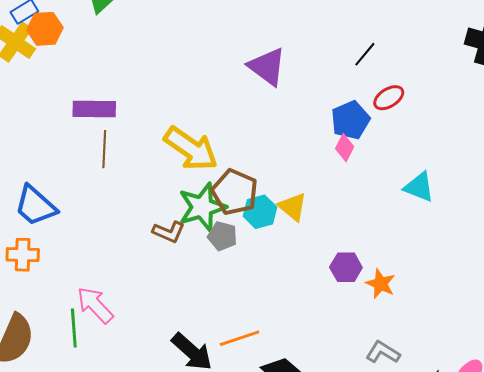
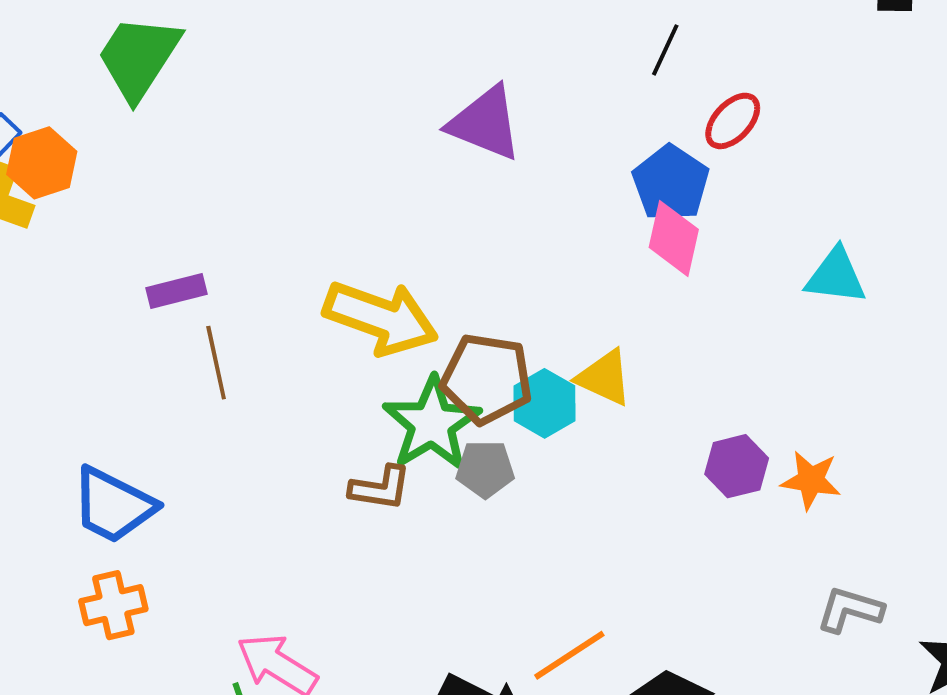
purple rectangle: (94, 109) -> (176, 291), size x0.7
pink diamond: (345, 148) -> (674, 238), size x1.4

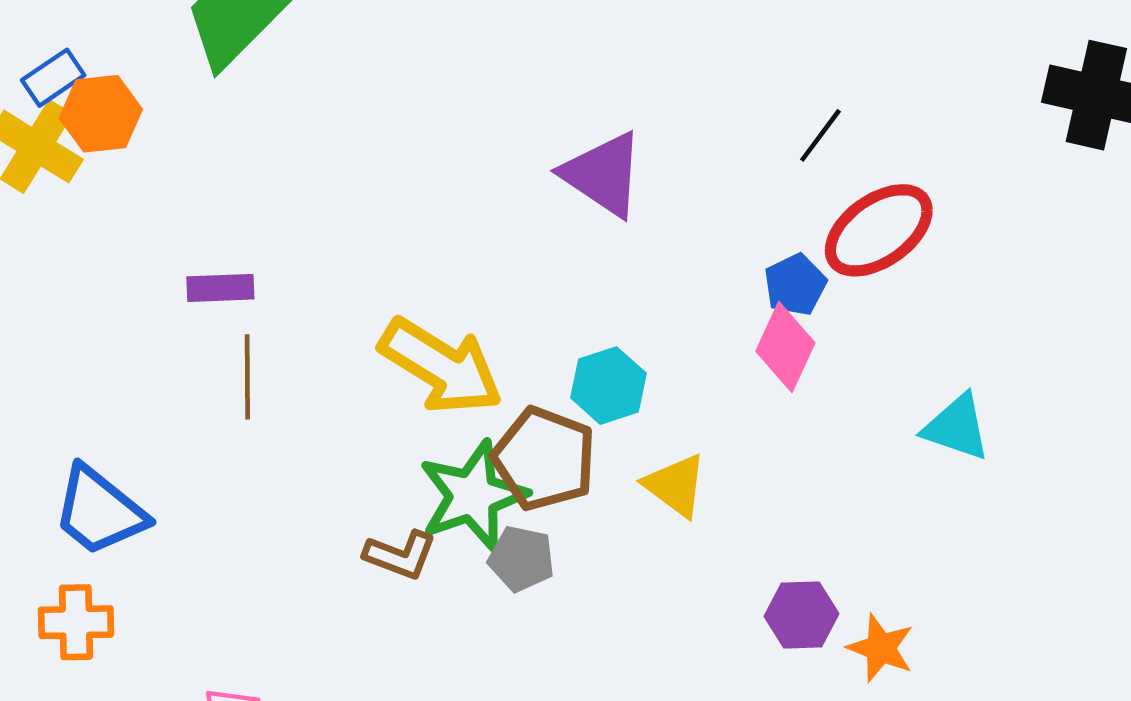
red ellipse: (733, 121) -> (879, 230), size x1.6
blue pentagon: (671, 183) -> (795, 285), size x0.7
cyan hexagon: (545, 403) -> (608, 386), moved

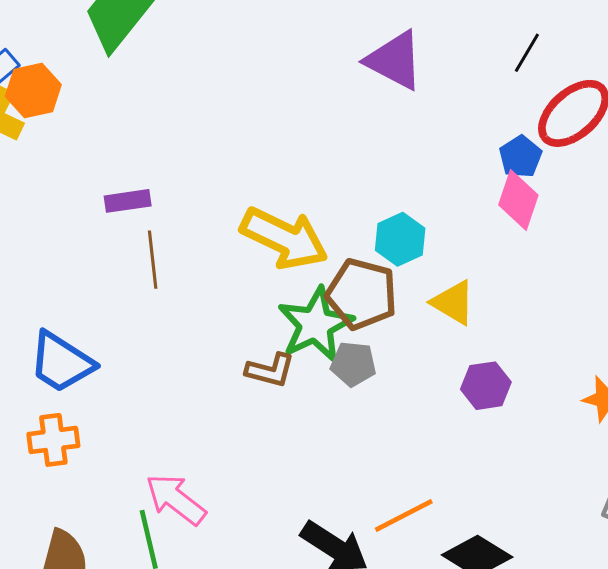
purple triangle: (603, 174) -> (394, 60), moved
purple hexagon: (802, 615) -> (486, 386), moved

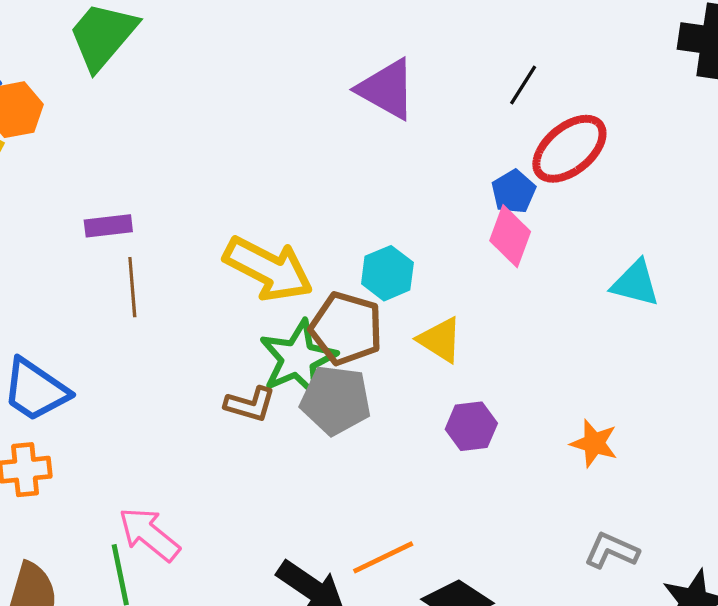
gray pentagon: (353, 364) -> (336, 400), size x1.5

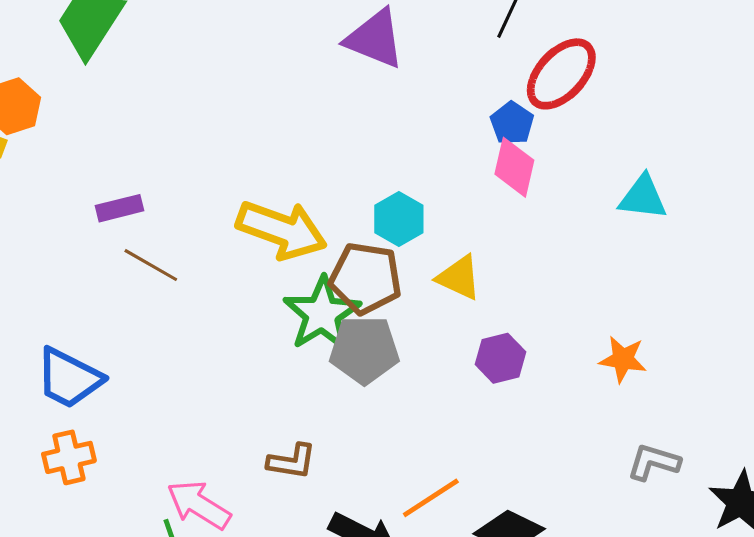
brown line: (132, 287) -> (151, 265), turned -48
brown L-shape: (250, 404) -> (292, 461), moved

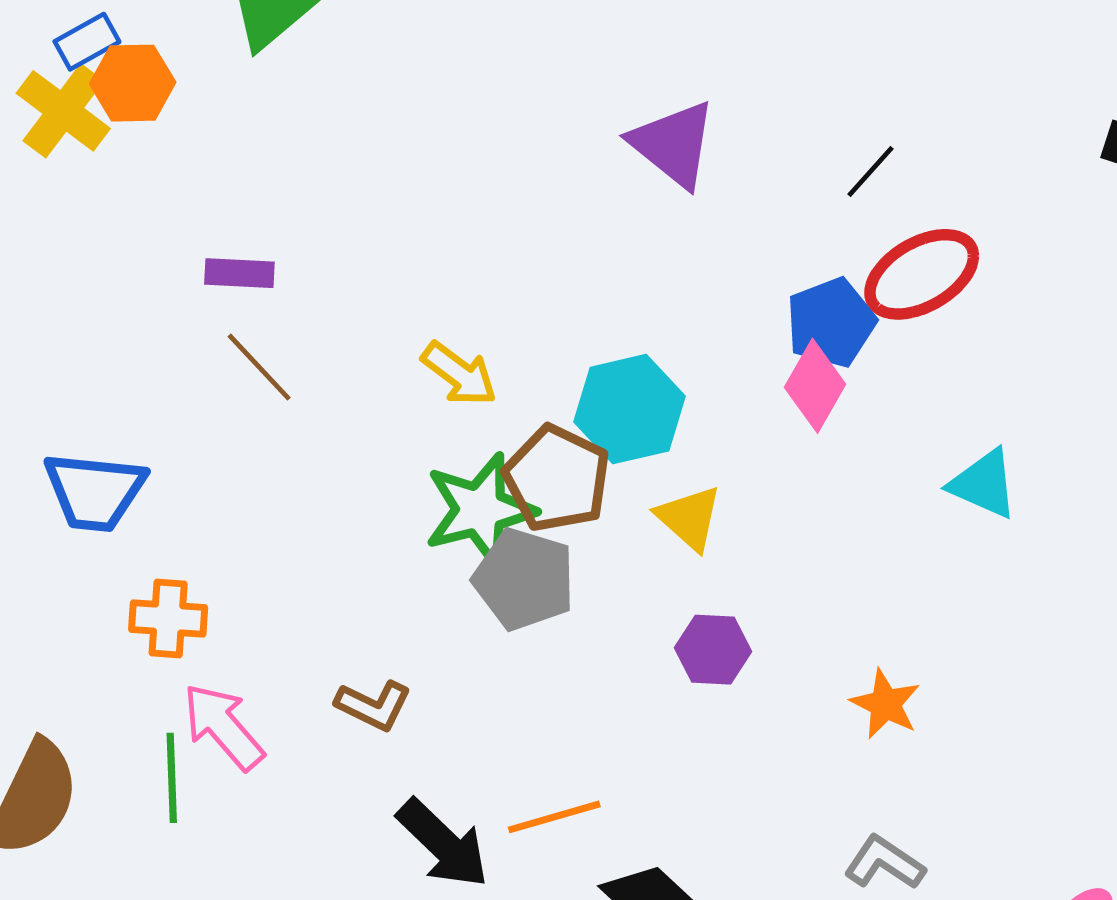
blue pentagon: (512, 123) -> (831, 323), size x1.4
cyan hexagon: (399, 219) -> (630, 409), size x1.4
yellow arrow: (282, 230) -> (459, 374), size x0.6
blue trapezoid: (69, 378) -> (95, 491), turned -38
orange cross: (69, 457) -> (168, 619), moved

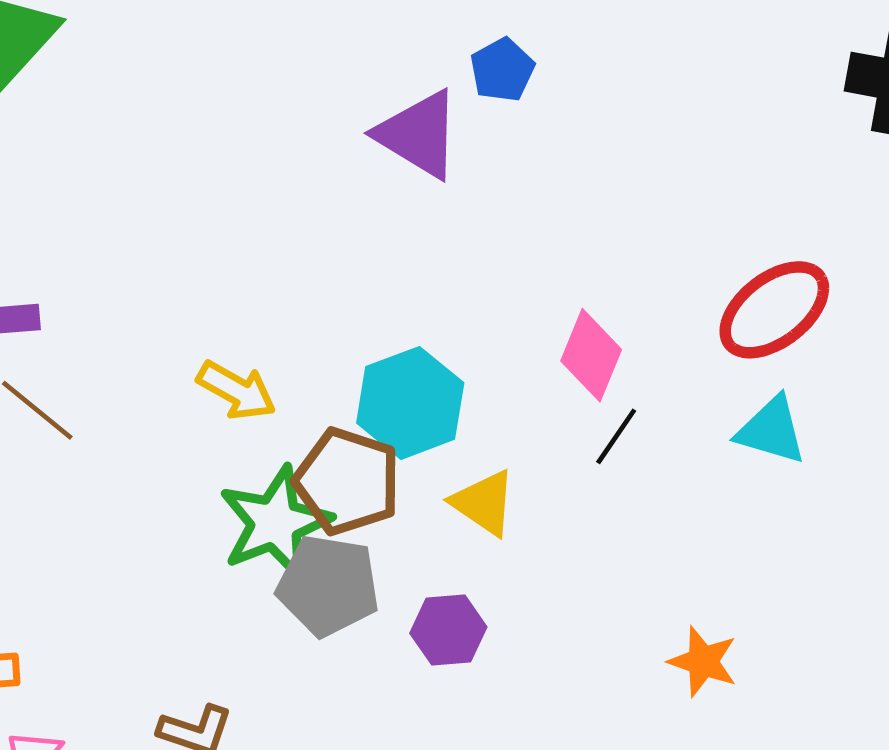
black line: (871, 171) -> (616, 436), moved
red ellipse: (922, 274) -> (774, 310), moved
blue pentagon: (831, 323) -> (502, 70), moved, size x0.7
purple hexagon: (713, 650) -> (448, 630), moved

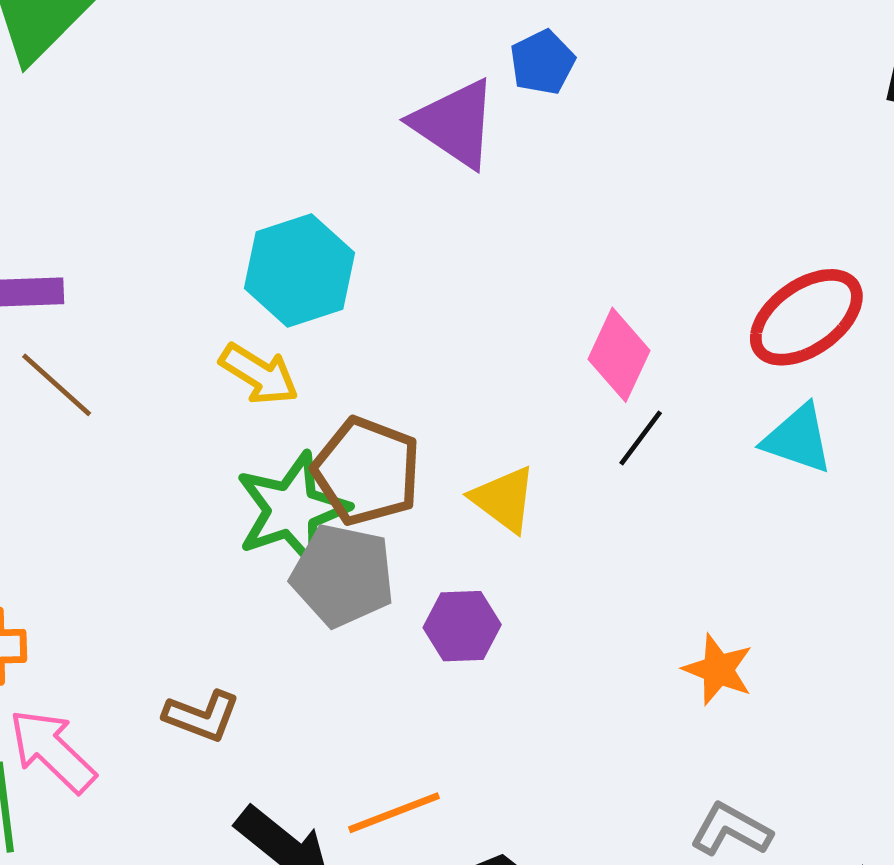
cyan hexagon: (410, 403) -> (299, 271), moved

